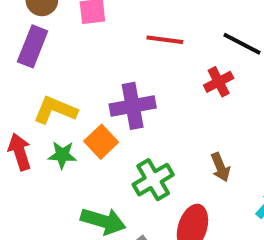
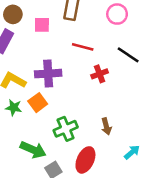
red cross: (219, 82) -> (100, 74), moved
purple cross: (133, 106) -> (48, 74), moved

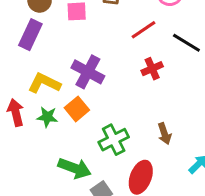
red line: (83, 47) -> (143, 30), moved, turned -45
purple cross: (48, 74) -> (88, 72), turned 35

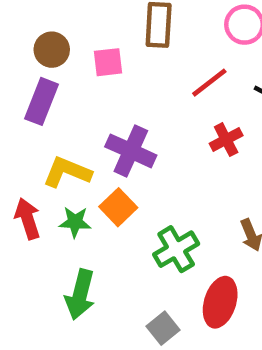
green arrow: (75, 168) -> (80, 294), moved, turned 88

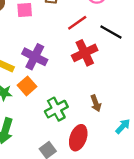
red cross: (226, 140) -> (85, 53), size x1.5

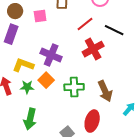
brown arrow: (96, 103) -> (105, 91), size x1.5
green cross: (56, 109) -> (74, 87), moved, turned 30

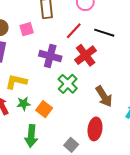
purple cross: (51, 55) -> (50, 56), moved
orange square: (46, 80) -> (44, 109), moved
green cross: (74, 87) -> (68, 84), moved, turned -36

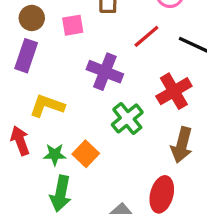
red cross: (86, 55) -> (174, 91), moved
brown arrow: (104, 96) -> (182, 145), turned 40
green star: (24, 104) -> (55, 155), moved

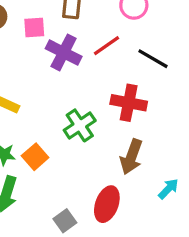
purple cross: (105, 72) -> (64, 52), moved
red cross: (174, 91) -> (129, 103), turned 36

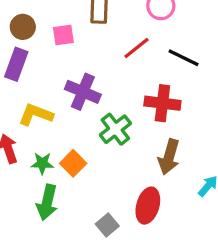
purple cross: (64, 52) -> (83, 92), moved

